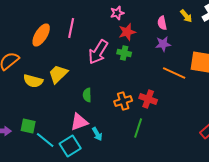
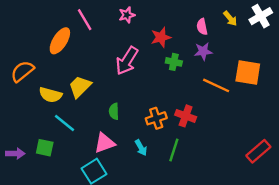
pink star: (117, 13) -> (127, 15), moved
pink line: (71, 28) -> (85, 20), moved, turned -42
green cross: (124, 53) -> (174, 62), moved
cyan arrow: (97, 134) -> (141, 148), moved
cyan line: (45, 140) -> (65, 123), moved

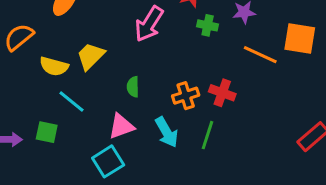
cyan arrow: (141, 148) -> (167, 132), size x1.5

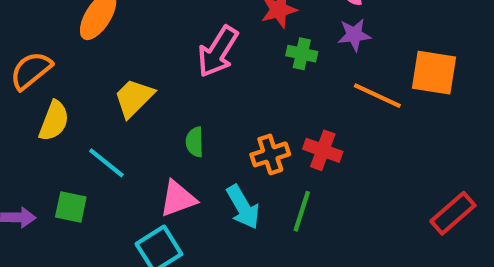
yellow semicircle: (54, 66) -> (54, 121), moved, turned -84

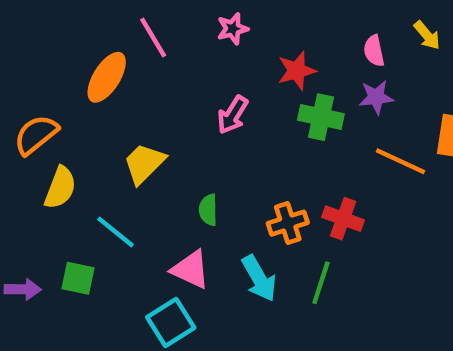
pink arrow: (218, 52) -> (233, 115), size x0.7
green cross: (302, 54) -> (321, 117), size x1.4
pink triangle: (178, 199) -> (191, 269), turned 45

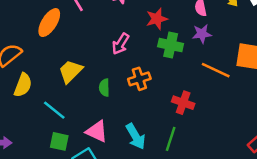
green semicircle: (208, 210) -> (104, 88), moved
orange cross: (288, 223) -> (139, 79), moved
green square: (78, 278) -> (59, 141), moved

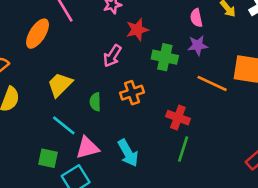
red star: (157, 19) -> (137, 30), moved
cyan line: (54, 110) -> (64, 125), moved
pink triangle: (97, 131) -> (87, 148), turned -40
green line: (171, 139) -> (183, 149), moved

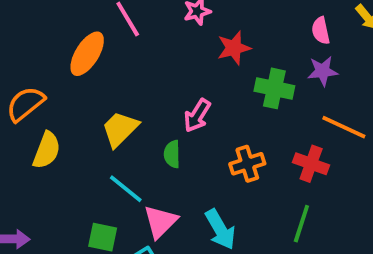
pink arrow: (112, 56) -> (197, 115), moved
orange cross: (132, 93) -> (247, 164), moved
red cross: (178, 118) -> (311, 164), moved
pink triangle: (87, 148) -> (160, 222), turned -30

